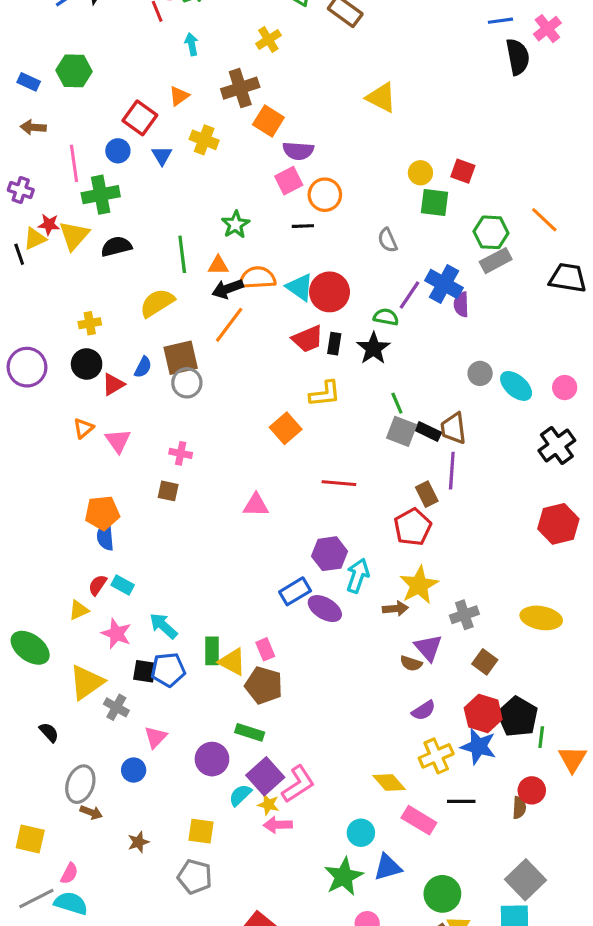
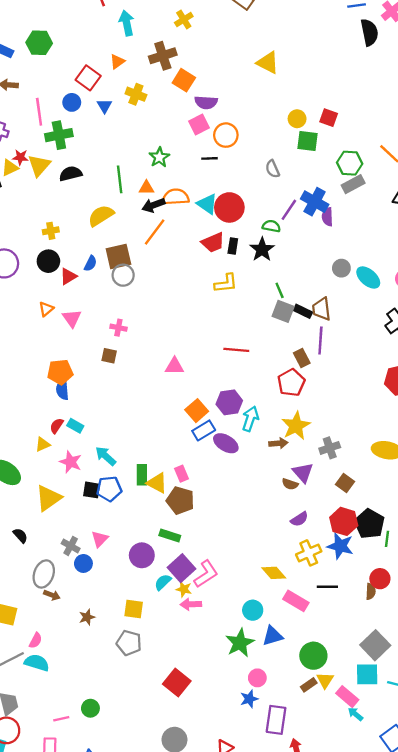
cyan arrow: (192, 44) -> (127, 23), size x1.5
orange square: (286, 428) -> (197, 411), moved
gray cross: (116, 707) -> (71, 546), moved

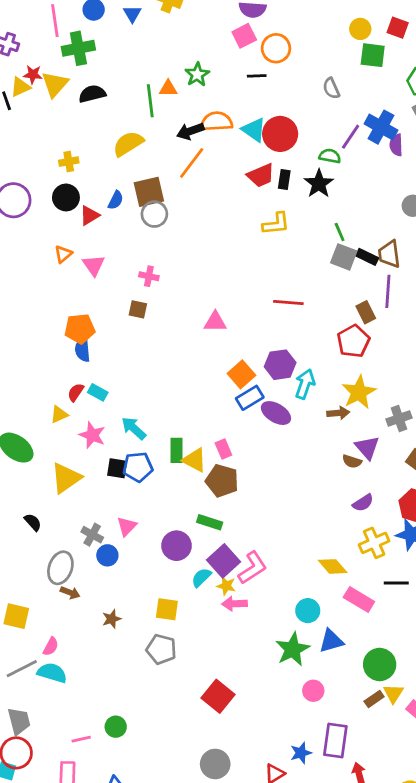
orange triangle: (146, 188) -> (168, 88), moved
blue star: (249, 699) -> (301, 753), moved

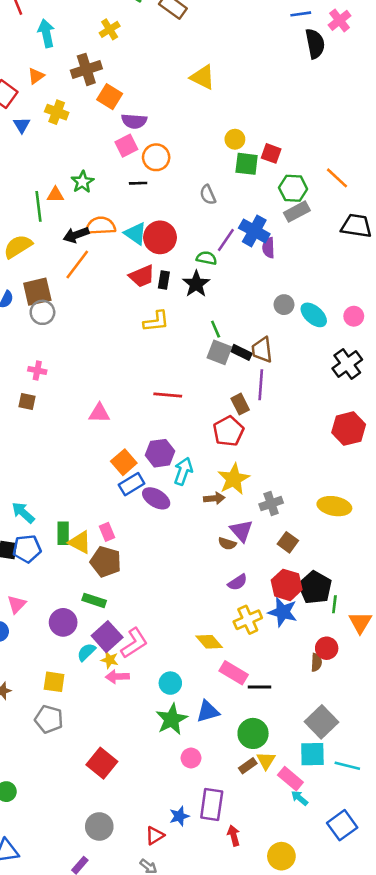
red square: (398, 28) -> (271, 153), moved
black line: (396, 583) -> (259, 687), moved
cyan circle: (308, 611) -> (170, 683), moved

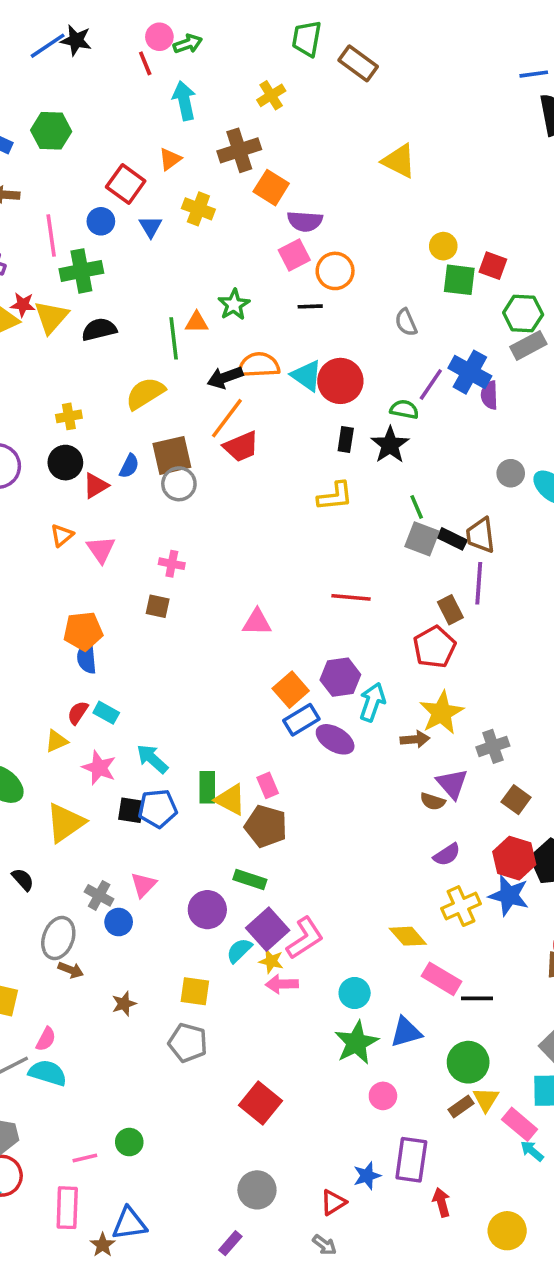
red trapezoid: (142, 276) -> (241, 447), moved

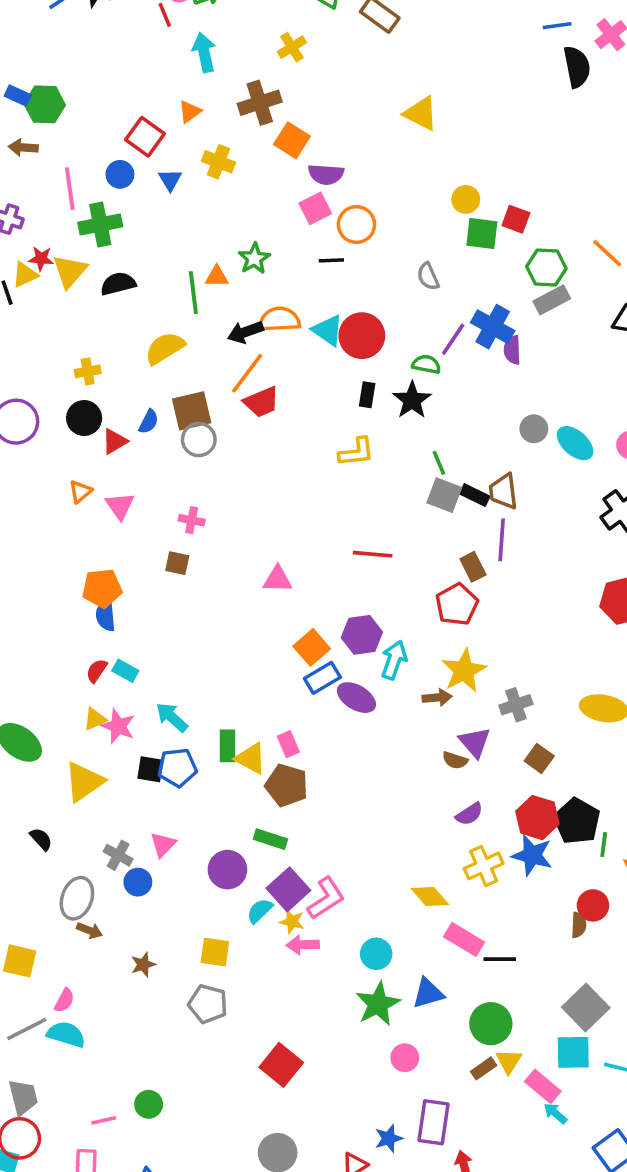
green hexagon: (51, 131) -> (45, 104), moved
yellow triangle: (57, 741) -> (95, 719), moved

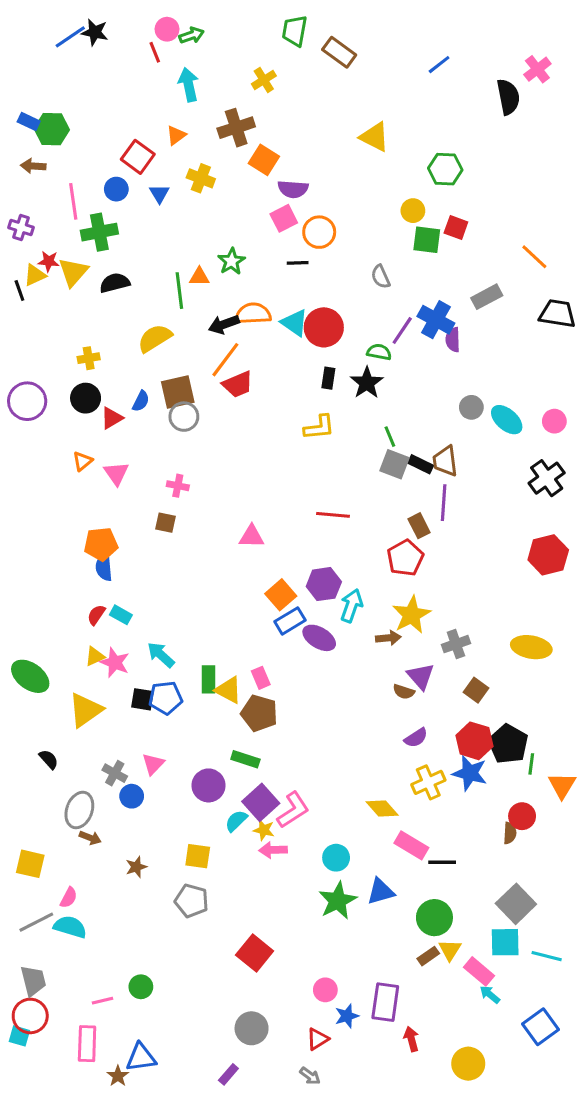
blue line: (557, 26) -> (439, 65), moved, turned -30
green hexagon: (546, 268) -> (445, 169), moved
pink circle: (405, 1058) -> (325, 990), moved

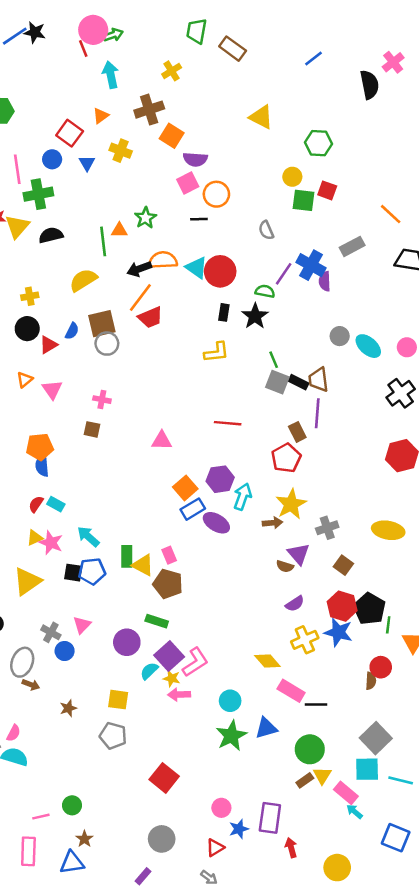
pink circle: (167, 29) -> (93, 30), size x1.5
blue square: (540, 1027) -> (396, 838), turned -32
brown star: (118, 1076) -> (84, 839), moved

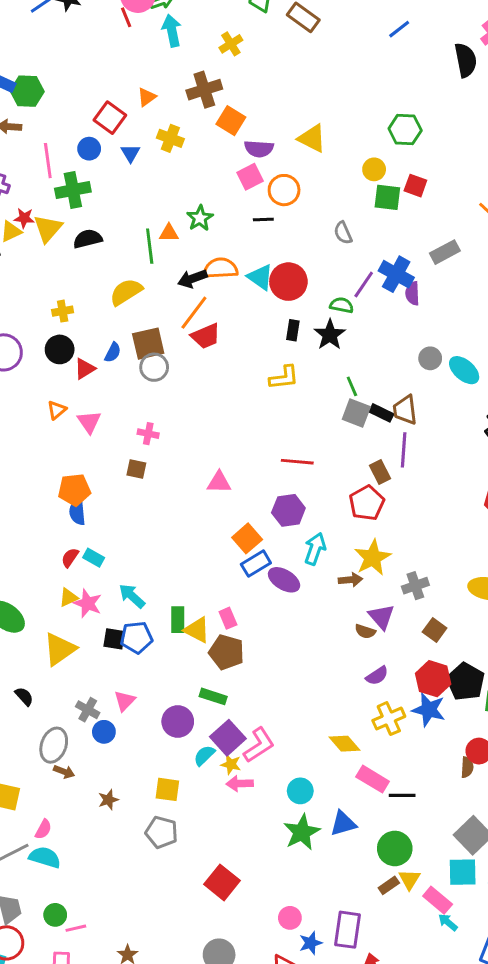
cyan arrow: (111, 75) -> (172, 31), moved
yellow triangle: (261, 117) -> (312, 138), moved
purple hexagon: (220, 479) -> (288, 510), moved
green circle: (72, 805) -> (55, 915), moved

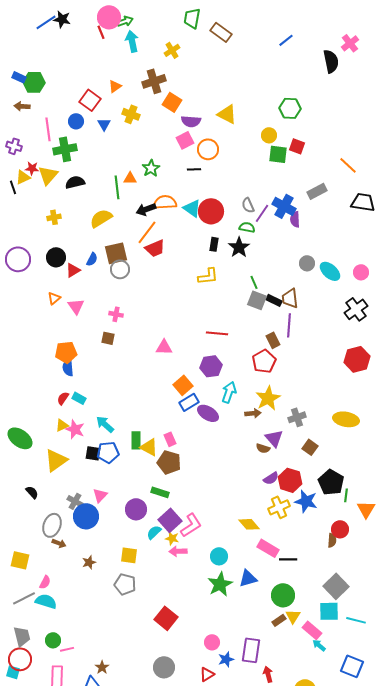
gray semicircle: (343, 233) -> (248, 205), moved
yellow cross: (63, 311) -> (54, 217), moved
red hexagon: (433, 679) -> (290, 480), moved
blue circle: (104, 732) -> (86, 516), size x1.6

